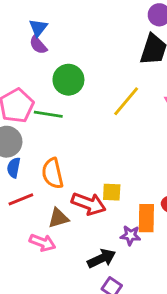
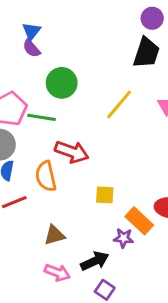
red arrow: (89, 204) -> (72, 152), moved
brown triangle: (58, 218) -> (54, 235), moved
orange rectangle: (146, 218) -> (139, 221), turned -48
pink arrow: (42, 243) -> (57, 273), moved

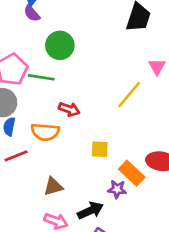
yellow line: (119, 104) -> (129, 95), moved
red arrow: (72, 152) -> (69, 109), size x0.7
orange semicircle: (46, 176) -> (45, 132), turned -72

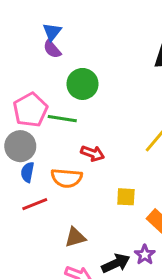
purple star: (117, 189) -> (145, 255), moved, turned 30

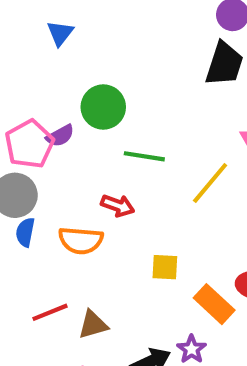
purple semicircle: (52, 49) -> (60, 136), moved, turned -78
green line: (62, 119) -> (144, 156), moved
red line: (35, 204) -> (50, 312), moved

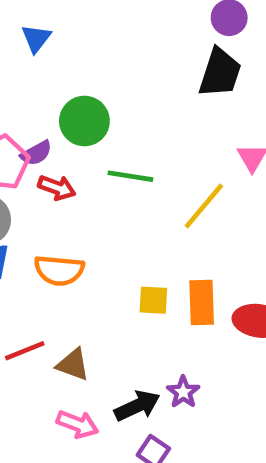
red arrow: (118, 206) -> (57, 188), moved
orange rectangle: (214, 304) -> (202, 302), moved, turned 45
brown triangle: (93, 325) -> (73, 364), turned 36

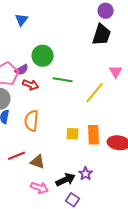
orange semicircle: (59, 270) -> (32, 121), turned 90

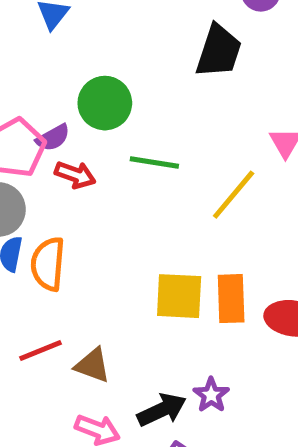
black trapezoid: (102, 35) -> (219, 51), moved
orange semicircle: (32, 121) -> (48, 264), moved
yellow square: (73, 134) -> (179, 296), size x1.5

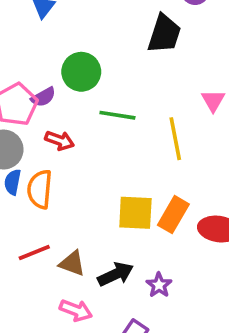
red arrow: (75, 175) -> (60, 140), moved
yellow line: (234, 195) -> (175, 139), turned -51
orange rectangle: (231, 299) -> (173, 215), turned 32
black arrow: (162, 410) -> (116, 274), moved

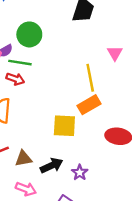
green line: (117, 115) -> (20, 63), moved
orange rectangle: (173, 215) -> (89, 105), moved, turned 30
brown triangle: (72, 263) -> (23, 158), turned -30

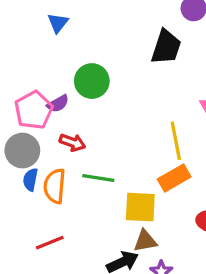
green line: (20, 63) -> (98, 178), moved
brown triangle: (23, 158) -> (145, 241), moved

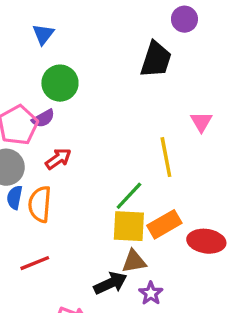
green circle: (92, 81) -> (60, 83), moved
red arrow: (72, 142) -> (58, 159), turned -55
green line: (98, 178) -> (129, 196), moved, turned -56
orange rectangle: (174, 178) -> (164, 224), moved

